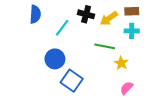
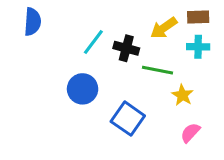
blue semicircle: (35, 14) -> (33, 22), moved
black cross: (86, 14) -> (126, 48), moved
blue square: (72, 81) -> (128, 119), moved

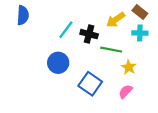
brown rectangle: (198, 17) -> (140, 12), turned 40
pink semicircle: (190, 133) -> (126, 91), moved

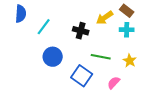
cyan line: (66, 30) -> (44, 27), moved
green line: (111, 50) -> (101, 57), moved
yellow star: (129, 67) -> (130, 61), moved

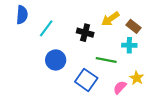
brown rectangle: (127, 11) -> (134, 26), moved
cyan cross: (127, 30) -> (129, 45), moved
yellow star: (130, 61) -> (137, 78), moved

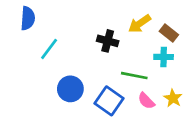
cyan line: (46, 28) -> (49, 49), moved
blue circle: (56, 60) -> (70, 89), moved
pink semicircle: (120, 87) -> (146, 101), moved, turned -88

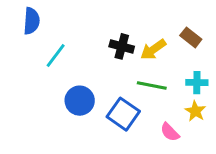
yellow arrow: (140, 24) -> (153, 49), moved
cyan cross: (164, 57) -> (197, 83), moved
pink semicircle: (146, 101) -> (170, 132), moved

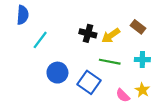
yellow star: (195, 111) -> (142, 90), moved

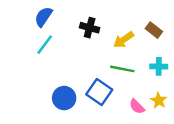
blue semicircle: (23, 15) -> (43, 17), moved, turned -150
black cross: (88, 33) -> (90, 28), moved
blue circle: (57, 73) -> (64, 98), moved

